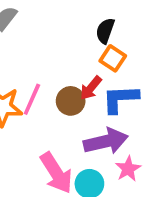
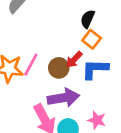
purple arrow: (106, 141) -> (63, 98), moved
pink star: (128, 169) -> (97, 120), turned -30

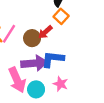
blue L-shape: (95, 69) -> (53, 59), moved

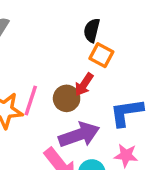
blue L-shape: (53, 59) -> (126, 112), moved

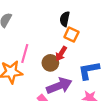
pink line: (31, 101) -> (25, 53), moved

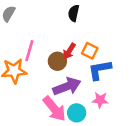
orange square: (71, 35) -> (90, 51), moved

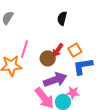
orange square: (90, 51) -> (75, 50), turned 32
pink star: (100, 100) -> (73, 93), moved

